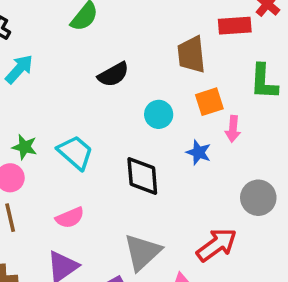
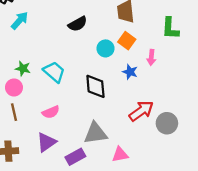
orange square: (209, 102) -> (127, 41), moved, turned -36
gray circle: (258, 198) -> (167, 123), moved
red arrow: (217, 245) -> (141, 111), moved
gray triangle: (142, 252) -> (95, 133), turned 35

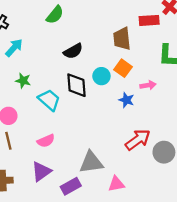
pink arrow: (151, 57) -> (148, 85), turned -104
green star: (23, 69) -> (23, 81), moved
black diamond: (95, 86) -> (76, 85), moved

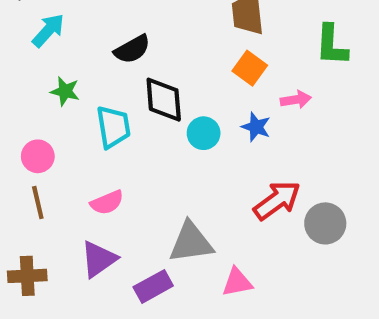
black semicircle: (73, 51) -> (132, 49), moved
cyan circle: (101, 76) -> (204, 133), moved
cyan trapezoid: (49, 100) -> (113, 127), turned 40

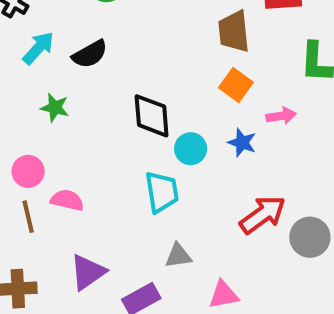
black semicircle: (132, 49) -> (90, 54), moved
cyan trapezoid: (113, 127) -> (162, 192), moved
pink semicircle: (107, 202) -> (67, 200), moved, turned -144
gray triangle: (191, 242) -> (178, 256), size x0.6

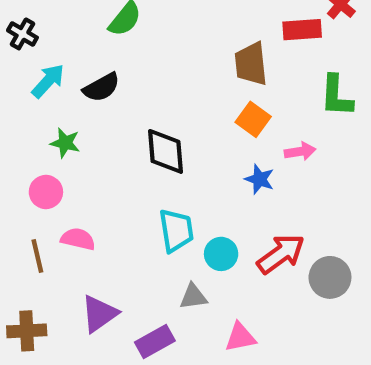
cyan circle: (191, 149) -> (221, 254), moved
pink circle: (28, 171) -> (46, 192), moved

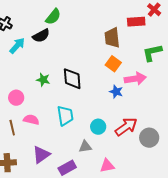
black semicircle: (101, 87) -> (41, 36), moved
green L-shape: (336, 96) -> (152, 53), turned 75
green star: (65, 143) -> (43, 80), moved
pink arrow: (300, 151) -> (135, 79), size x1.5
cyan trapezoid: (176, 230) -> (65, 116), moved

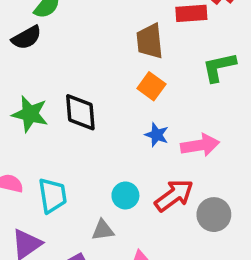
pink arrow: (135, 79) -> (200, 145), moved
green star: (43, 80) -> (30, 114), size x1.5
cyan trapezoid: (65, 116) -> (53, 195), moved

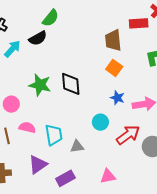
cyan circle: (125, 195) -> (100, 122), moved
gray triangle: (103, 230) -> (77, 147), moved

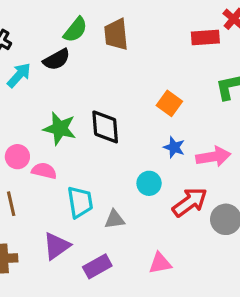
brown trapezoid: (113, 40) -> (116, 34), moved
pink semicircle: (27, 127) -> (44, 171), moved

